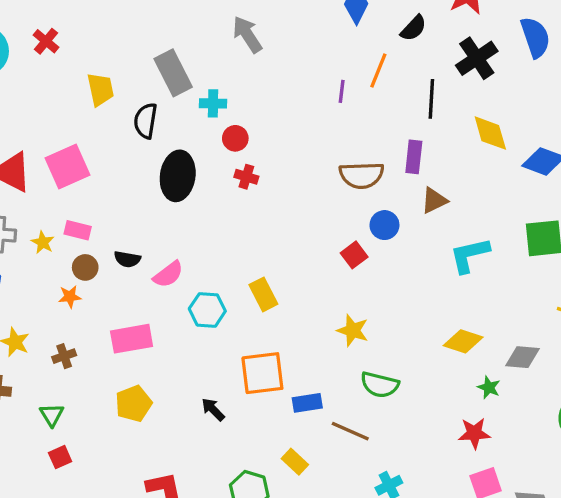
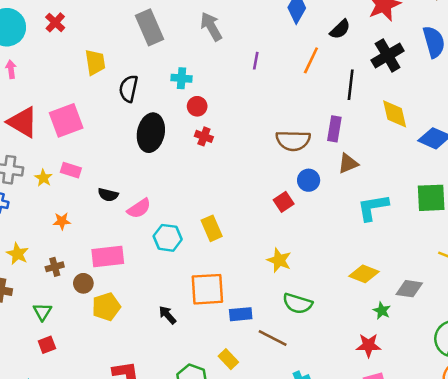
gray rectangle: (173, 73) -> (150, 27), moved
purple line: (342, 91) -> (256, 61), moved
brown circle: (85, 267) -> (83, 283), moved

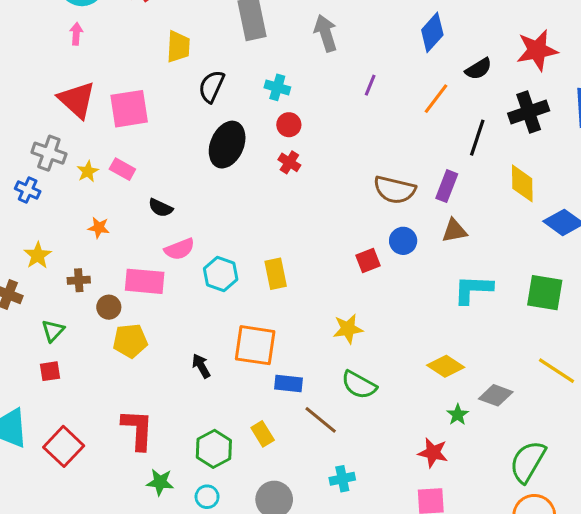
pink semicircle: (139, 208) -> (179, 249), moved
yellow star: (279, 260) -> (348, 329), turned 30

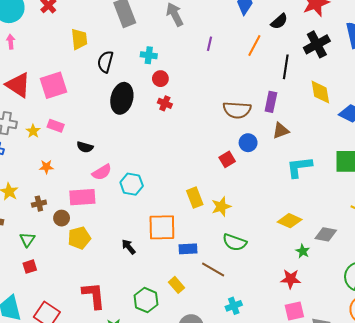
yellow rectangle: (276, 274) -> (195, 198), moved

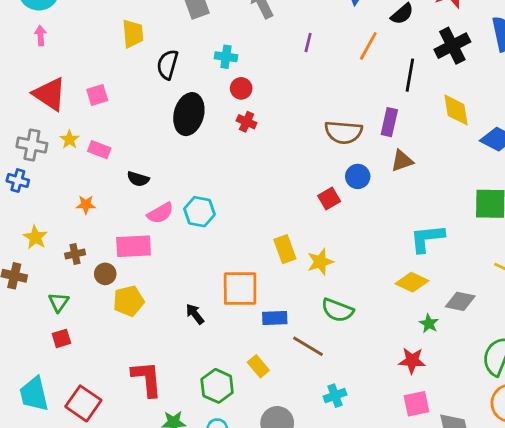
pink square: (54, 85) -> (97, 95), size x0.6
yellow star: (33, 131) -> (69, 139), moved
cyan L-shape: (299, 167) -> (427, 238), moved
cyan hexagon: (132, 184) -> (199, 212), moved

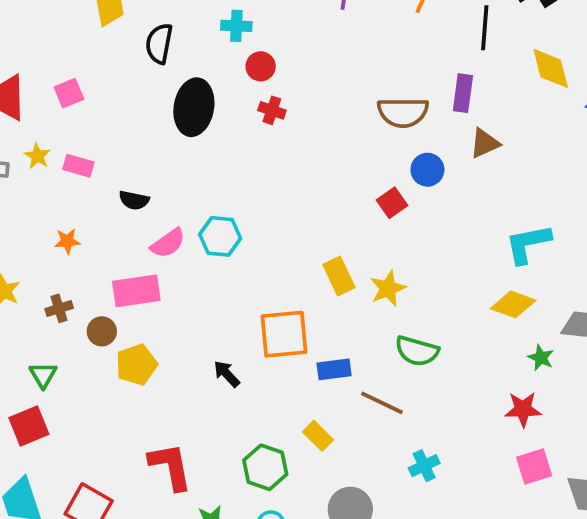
red square: (61, 338) -> (29, 426), moved, size x1.5

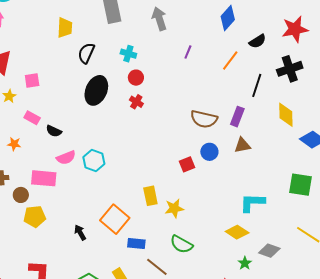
pink square: (69, 93) -> (32, 81), moved
pink rectangle: (78, 166) -> (32, 118), moved
orange square: (284, 334) -> (115, 219), turned 32

